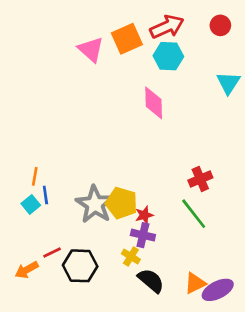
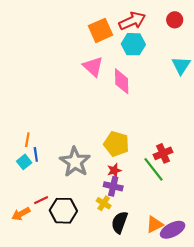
pink triangle: (91, 49) -> (93, 66), moved
red cross: (200, 179) -> (163, 153), moved
yellow pentagon: (122, 203) -> (116, 144), moved
black semicircle: (151, 281) -> (120, 222), turned -110

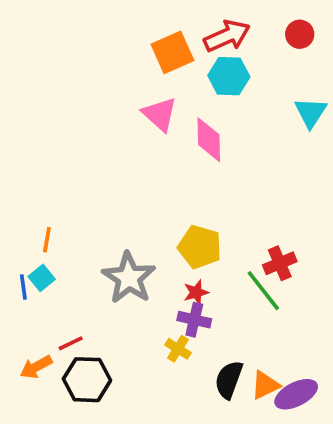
blue line: (36, 154) -> (23, 287), moved
black hexagon: (63, 211) -> (87, 380), moved
black semicircle: (120, 222) -> (229, 380), moved

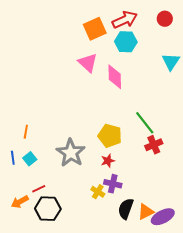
cyan square: (42, 278) -> (30, 159), moved
green line: (263, 291) -> (145, 123), moved
purple cross: (194, 320) -> (113, 184), moved

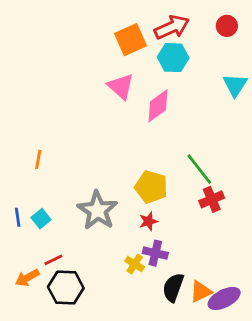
pink diamond: (115, 77) -> (158, 106), turned 55
orange line: (26, 132) -> (38, 159), moved

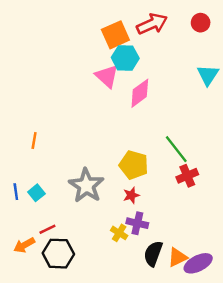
cyan hexagon: (173, 58) -> (125, 58), moved

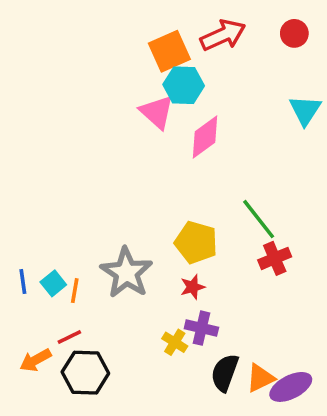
orange line: (34, 141) -> (75, 291), moved

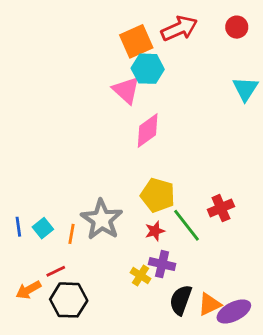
pink diamond: (205, 137) -> (148, 130), moved
green line: (259, 219) -> (186, 225), moved
orange line: (75, 291) -> (72, 234), moved

